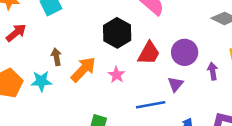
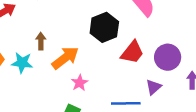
pink star: (117, 75) -> (80, 83), moved

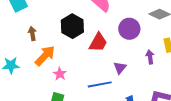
brown arrow: (41, 41) -> (32, 34), moved
purple circle: (168, 57) -> (129, 29), moved

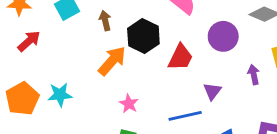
brown arrow: (32, 34) -> (105, 20), moved
orange arrow: (45, 56) -> (112, 61), moved

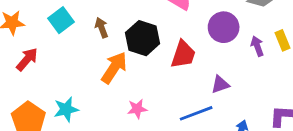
purple arrow: (254, 75) -> (257, 46), moved
purple triangle: (212, 91) -> (220, 84), turned 42
pink star: (129, 104) -> (137, 109), turned -30

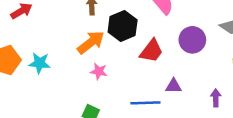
purple arrow: (257, 46) -> (216, 98), moved
pink star: (137, 109) -> (99, 71), moved

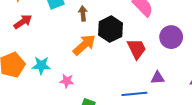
red trapezoid: (151, 51) -> (137, 49), turned -60
pink star: (99, 71) -> (67, 81), moved

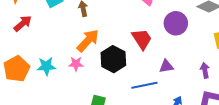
black hexagon: (111, 29) -> (113, 59), moved
pink star: (67, 81) -> (76, 64), moved

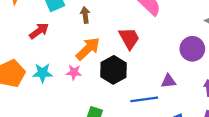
purple circle: (176, 23) -> (192, 49), moved
red arrow: (23, 24) -> (39, 31), moved
red trapezoid: (142, 39) -> (129, 38), moved

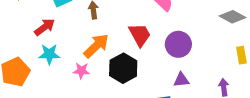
purple circle: (192, 49) -> (178, 44), moved
cyan star: (43, 73) -> (49, 54), moved

